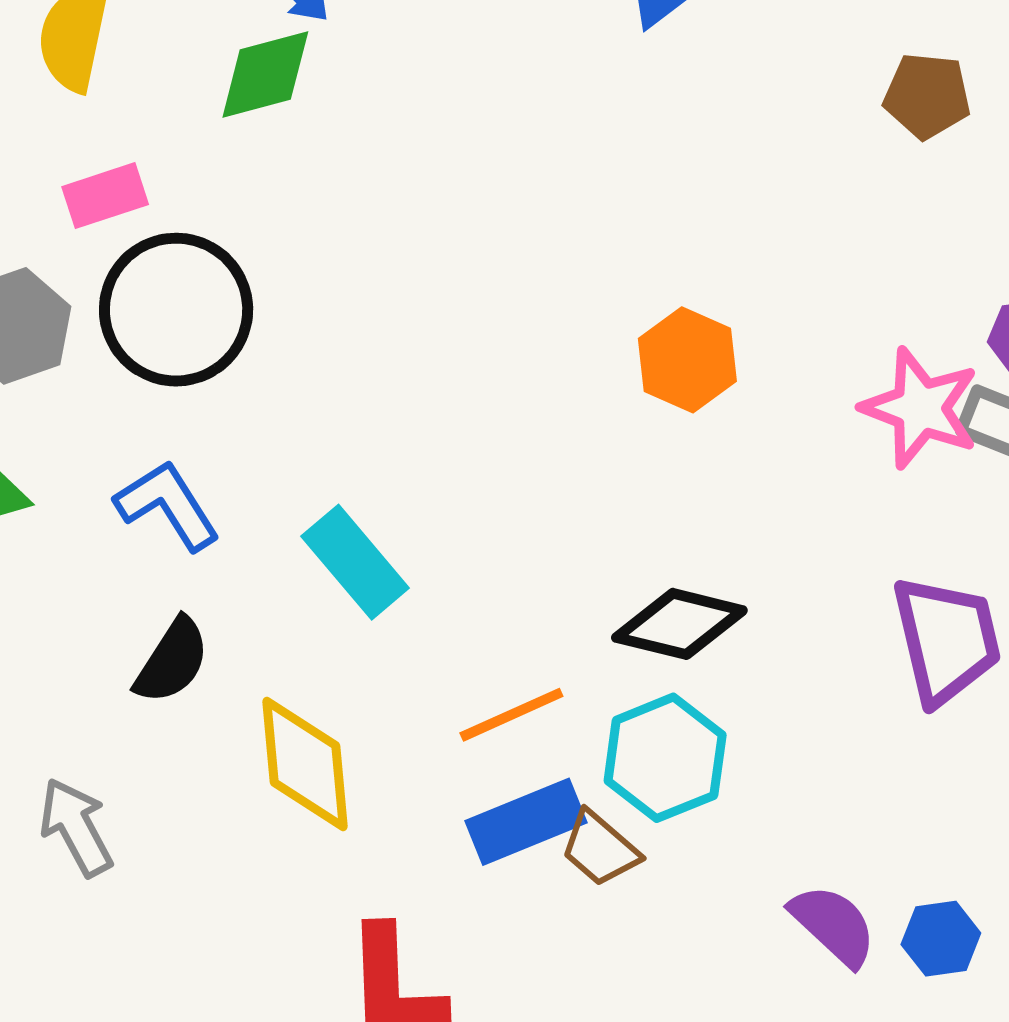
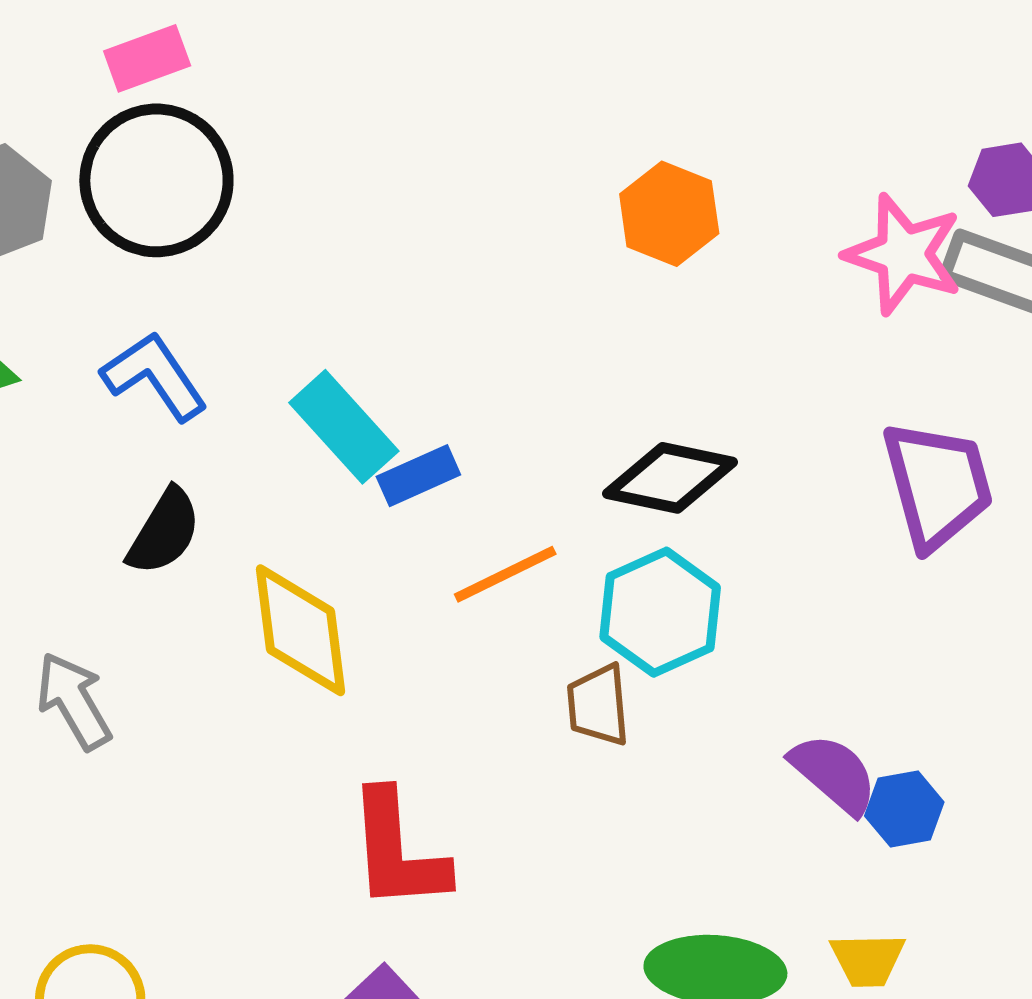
pink rectangle: (105, 196) -> (147, 58), moved
blue rectangle: (526, 822) -> (418, 476), moved, size x0.7
brown trapezoid: (600, 849) -> (598, 705), turned 46
blue hexagon: (941, 939) -> (904, 809), moved

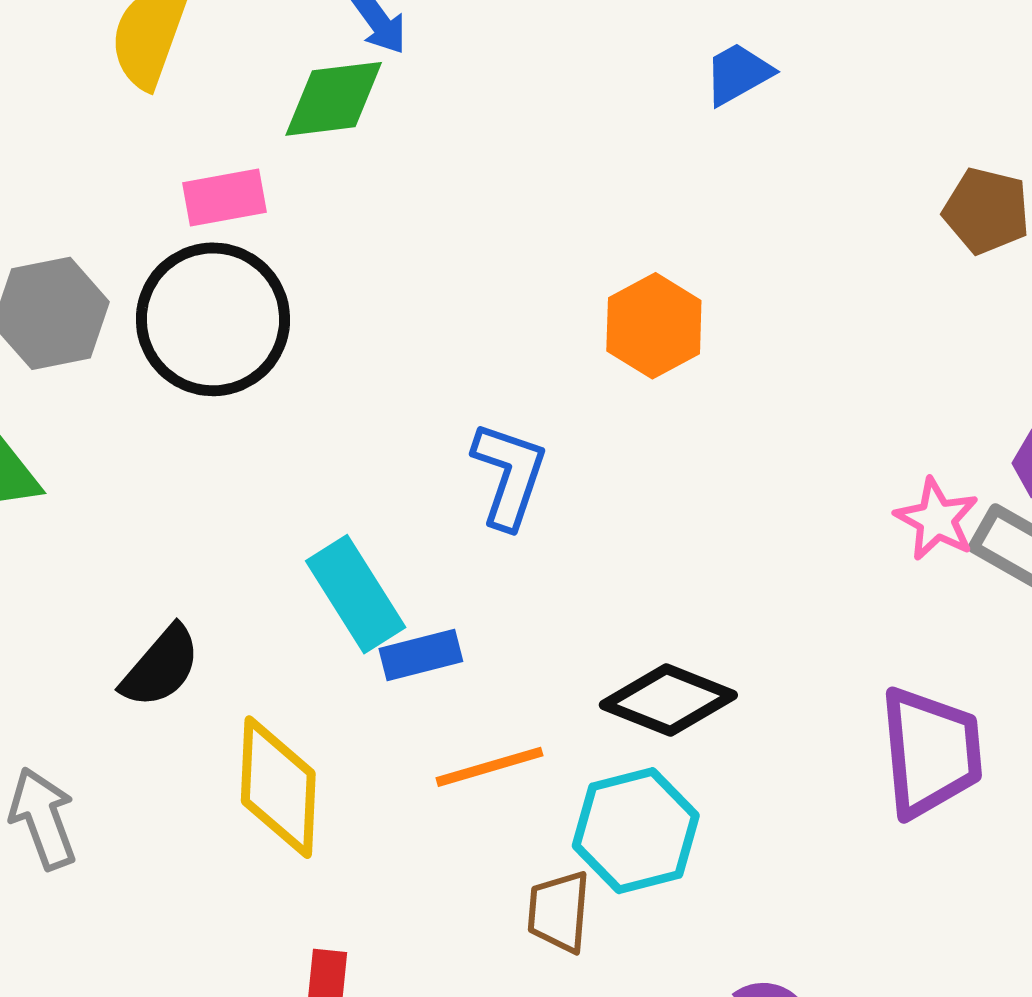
orange hexagon: (669, 214) -> (654, 326), moved
pink star: (904, 254) -> (937, 519), size x0.7
blue L-shape: (154, 376) -> (509, 475), moved, turned 43

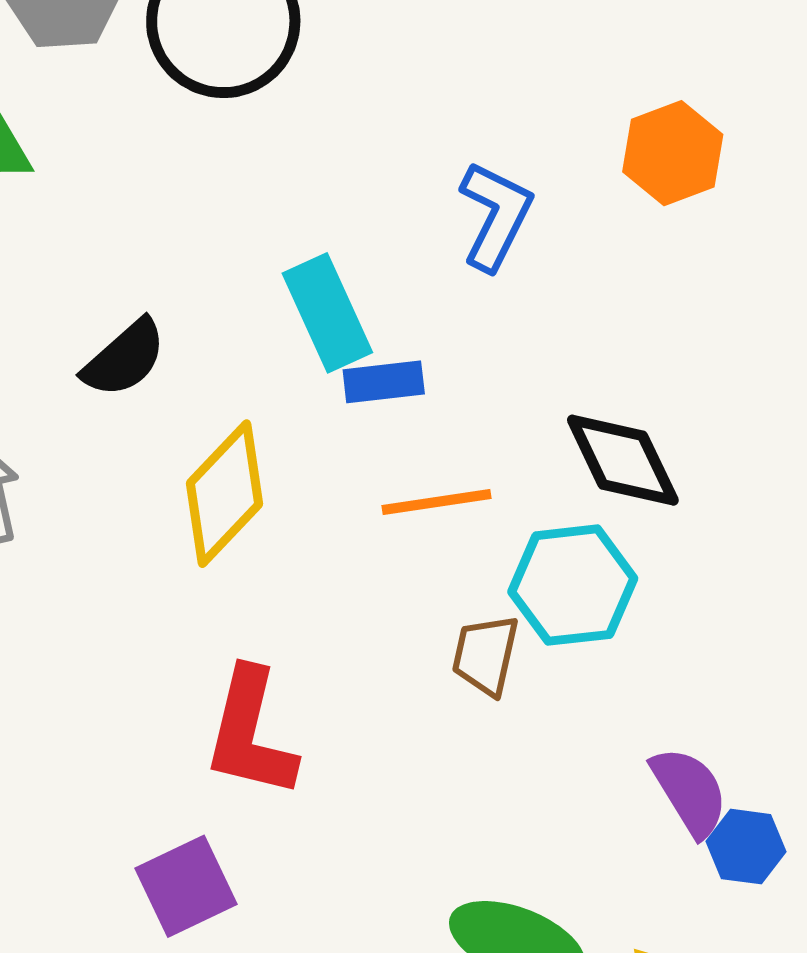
orange hexagon: (654, 326) -> (673, 153), moved
black diamond: (668, 700) -> (623, 460), turned 35
yellow diamond: (278, 787) -> (224, 494), turned 33

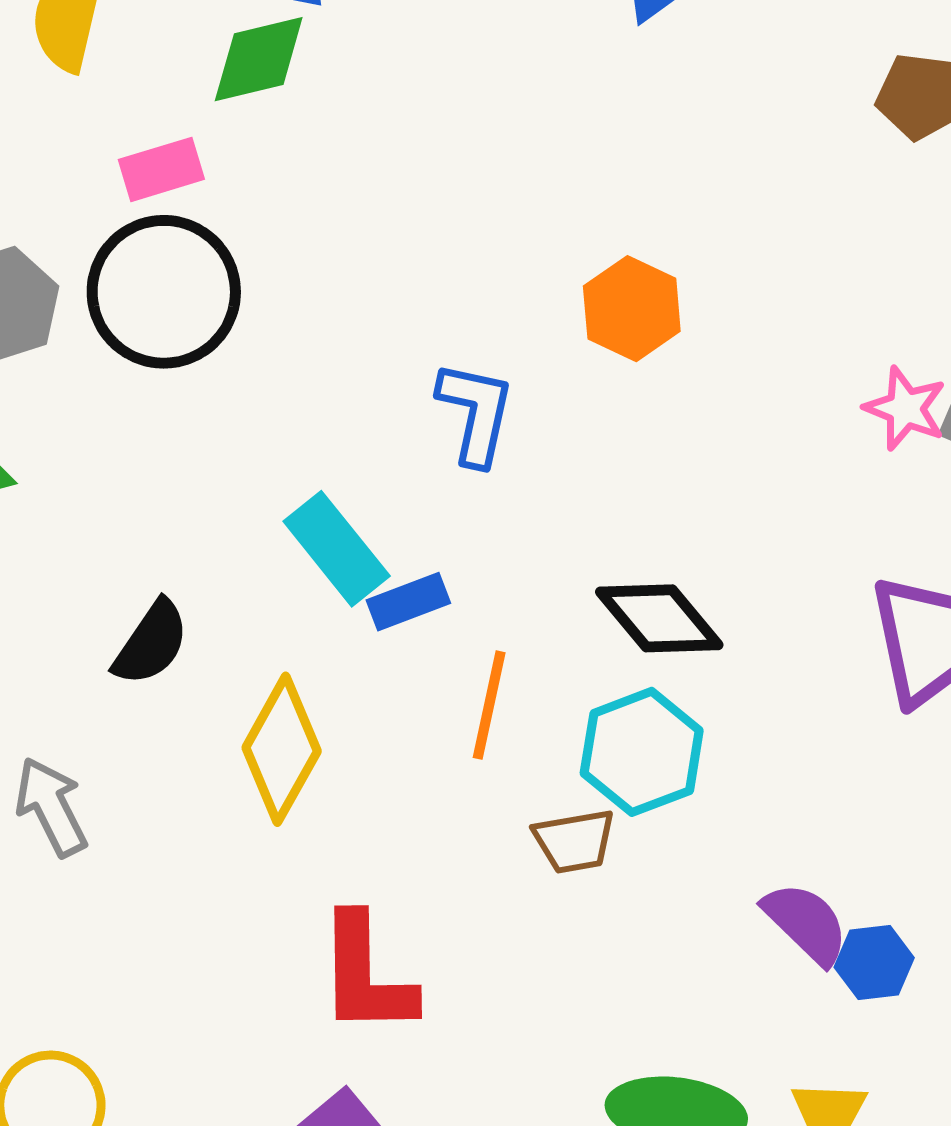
orange line: (437, 502) -> (489, 705), turned -55
brown trapezoid: (485, 655) -> (574, 841), turned -98

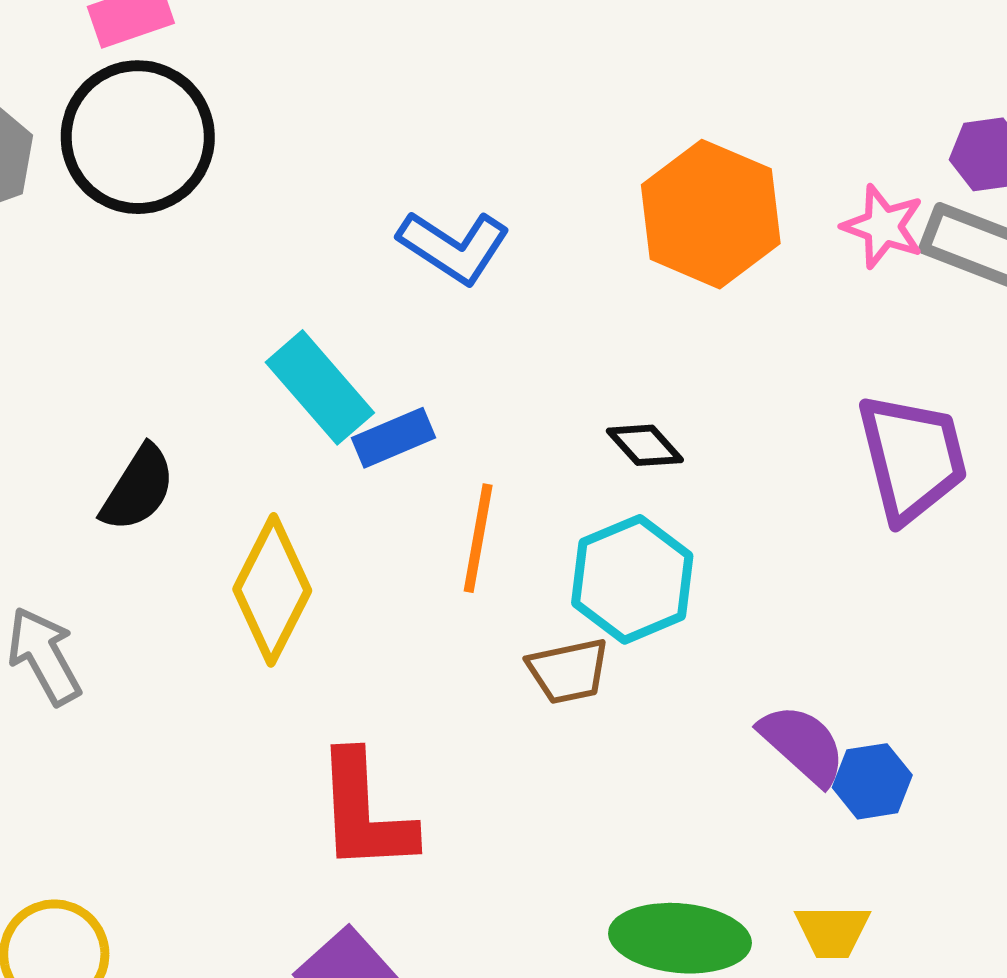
orange hexagon: (632, 309) -> (711, 214), moved, size x1.4
blue L-shape: (476, 413) -> (454, 247), turned 113
black diamond: (659, 618) -> (645, 445), size x0.6

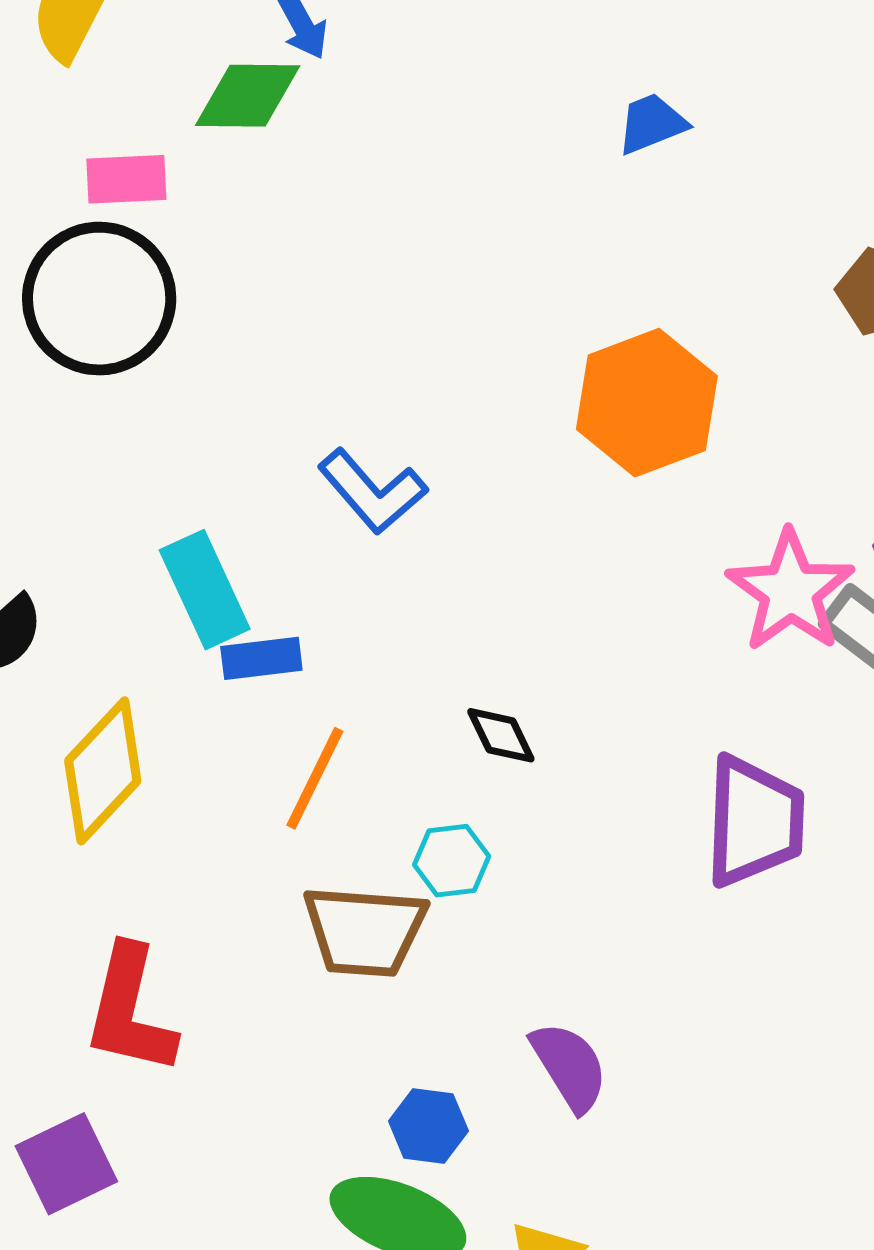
orange hexagon: (711, 214) -> (647, 403), moved
pink star: (883, 227) -> (790, 591), size x1.5
cyan hexagon: (632, 579) -> (452, 861), size x0.6
brown trapezoid: (568, 671) -> (365, 931), size x1.5
blue hexagon: (872, 781) -> (428, 1126), moved

